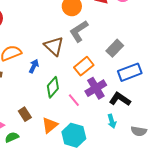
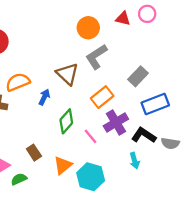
gray semicircle: (139, 131) -> (170, 143), moved

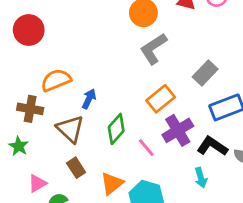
brown triangle: (67, 74) -> (70, 129), moved

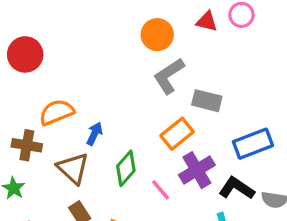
gray rectangle: (205, 73) -> (207, 101), moved, turned 60

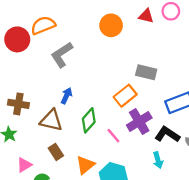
gray L-shape: (169, 76) -> (62, 55), moved
orange semicircle: (57, 112) -> (43, 25), moved
brown triangle: (73, 168) -> (51, 120), turned -30

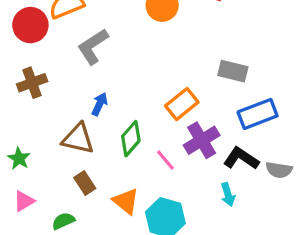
gray rectangle: (146, 72) -> (233, 71), moved
brown cross: (18, 104) -> (32, 83), moved, turned -30
pink triangle: (24, 165) -> (24, 201), moved
orange triangle: (85, 165) -> (126, 201), turned -42

